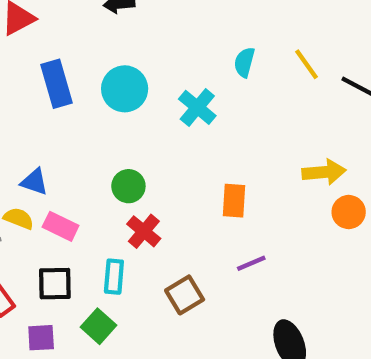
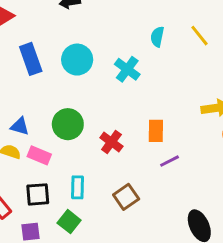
green circle: (128, 186) -> (68, 124), moved, size x1.4
red cross: (144, 231) -> (111, 142), moved
purple line: (251, 263) -> (169, 161), moved

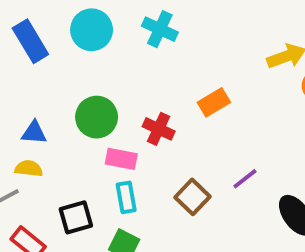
orange rectangle: (156, 131) -> (214, 102), turned 70
pink rectangle: (39, 155) -> (121, 159), moved
purple line: (169, 161) -> (245, 179), moved

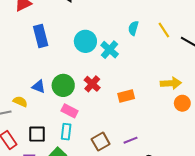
cyan circle: (92, 30) -> (85, 41), moved
red cross: (159, 129) -> (92, 84), moved
blue triangle: (34, 133) -> (39, 87), moved

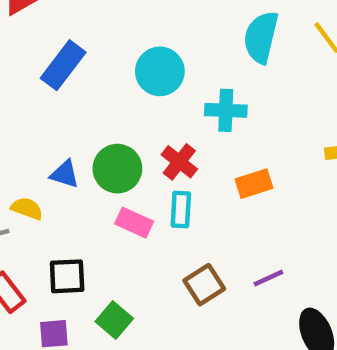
cyan semicircle: (133, 28) -> (261, 37), size x1.6
blue rectangle: (41, 36) -> (63, 65), turned 55
cyan cross: (110, 50) -> (226, 110), moved, turned -36
cyan rectangle: (66, 132) -> (181, 210), moved

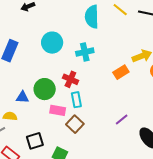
orange rectangle: (254, 184) -> (121, 72), moved
brown square: (204, 285) -> (75, 124), moved

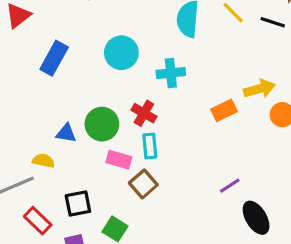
purple line: (122, 119) -> (230, 186), moved

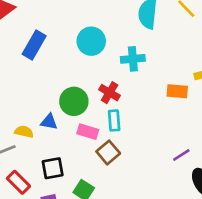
orange rectangle: (224, 110) -> (177, 91), turned 30
blue triangle: (66, 133) -> (49, 122), moved

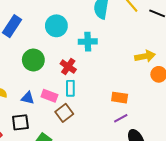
orange rectangle: (177, 91) -> (120, 98), moved
green circle: (74, 101) -> (33, 60), moved
blue triangle: (49, 122) -> (28, 98), moved

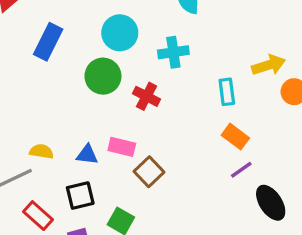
green circle: (33, 60) -> (103, 76), moved
cyan rectangle: (70, 88) -> (227, 92), moved
orange rectangle: (120, 98) -> (235, 137), turned 35

